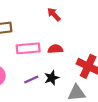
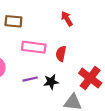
red semicircle: (55, 49) -> (61, 54), turned -88

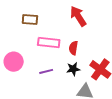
red arrow: (67, 19) -> (78, 16), size x1.5
black star: (51, 82) -> (73, 69), moved

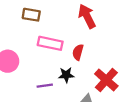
black star: (73, 69) -> (66, 75), moved
purple line: (46, 71) -> (45, 86), moved

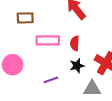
black star: (66, 75) -> (77, 66), moved

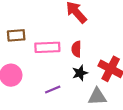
brown rectangle: (25, 18) -> (16, 35), moved

